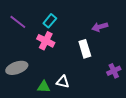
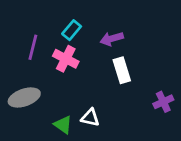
purple line: (18, 22) -> (33, 47), moved, turned 66
purple arrow: (100, 27) -> (112, 39), moved
green triangle: (44, 87) -> (63, 125), turned 32

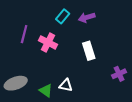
cyan rectangle: (72, 30) -> (63, 16), moved
purple arrow: (112, 39) -> (87, 17), moved
gray ellipse: (24, 97) -> (16, 83), moved

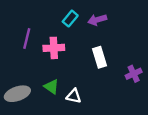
pink cross: (48, 42) -> (54, 48), turned -30
purple cross: (119, 74) -> (134, 74), moved
green triangle: (46, 90) -> (51, 87), moved

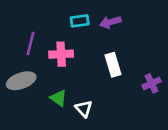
cyan rectangle: (70, 19) -> (80, 21), turned 42
gray ellipse: (17, 94) -> (21, 81), moved
white triangle: (74, 96) -> (84, 109), turned 35

